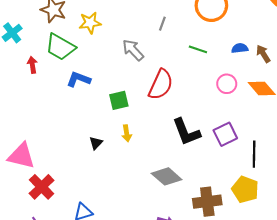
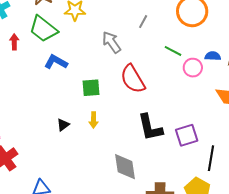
pink circle: (227, 84) -> (193, 68), moved
red semicircle: (161, 85) -> (133, 79), turned 116
gray diamond: (167, 176) -> (125, 167), turned 32

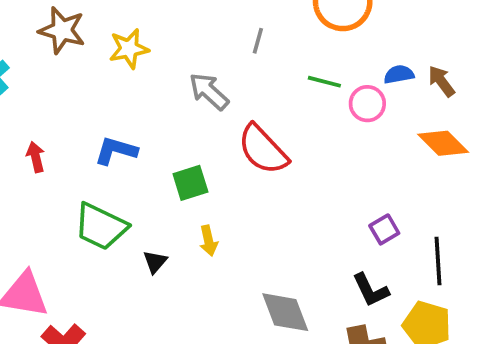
green trapezoid: (43, 29) -> (101, 227), moved
red arrow: (14, 42) -> (36, 157), moved
black L-shape: (150, 127) -> (371, 290), moved, size x0.7
purple square: (187, 135) -> (384, 229), size x0.7

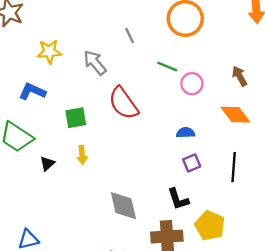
gray line: (258, 41) -> (130, 35), turned -49
yellow star: (129, 49) -> (49, 52), moved
blue semicircle: (399, 74) -> (185, 133), moved
black line: (438, 261) -> (234, 167), moved

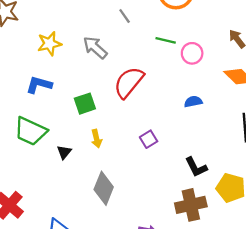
red semicircle: (123, 103) -> (129, 82), turned 84
purple square: (192, 163) -> (149, 139), moved
gray diamond: (123, 206) -> (104, 188), moved, turned 44

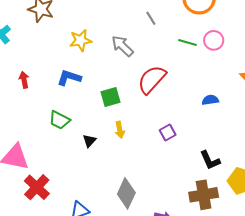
pink circle: (192, 53) -> (214, 40), moved
green trapezoid: (31, 131) -> (59, 120), size x0.7
gray diamond: (104, 188) -> (126, 193), moved

